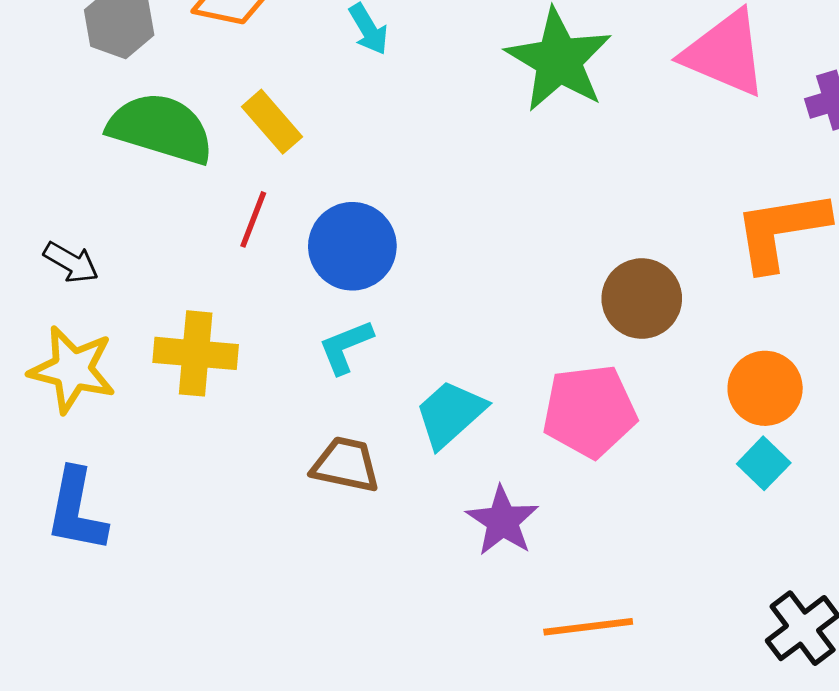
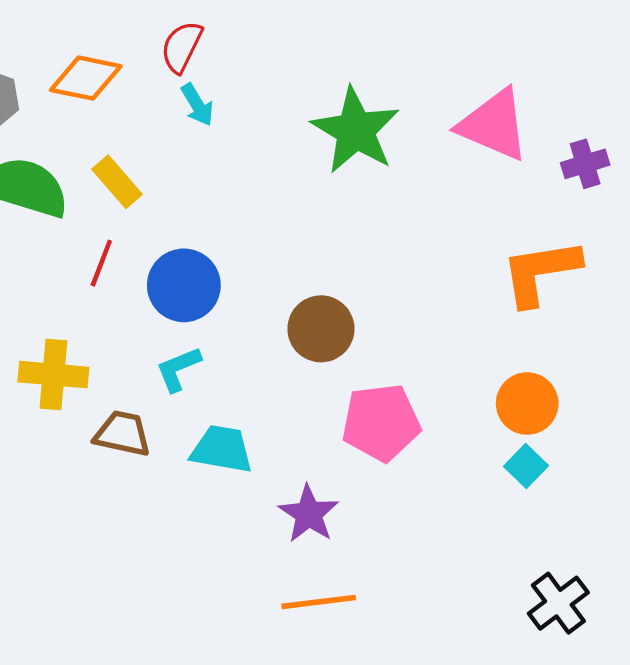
brown circle: (642, 299) -> (321, 329), moved
cyan trapezoid: (450, 414) -> (222, 449), moved, turned 52
brown trapezoid: (346, 465) -> (123, 434), moved
orange line: (588, 627) -> (319, 602), moved

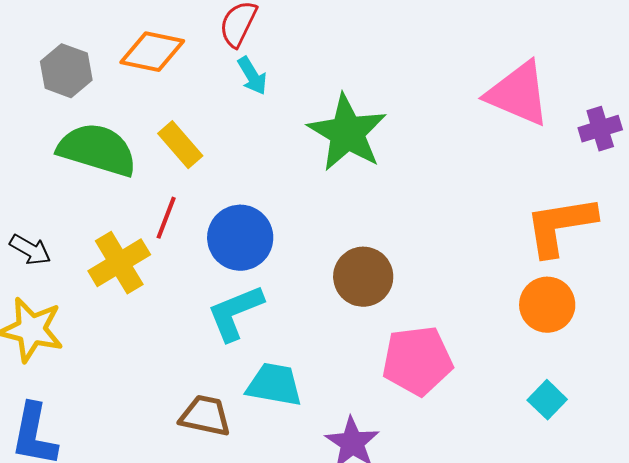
green star: (355, 130) -> (347, 133), moved
cyan L-shape: (178, 369) -> (235, 313), size x1.4
yellow cross: (53, 375) -> (119, 263), moved, turned -36
orange circle: (527, 404) -> (547, 305), moved
brown trapezoid: (123, 434) -> (205, 416), moved

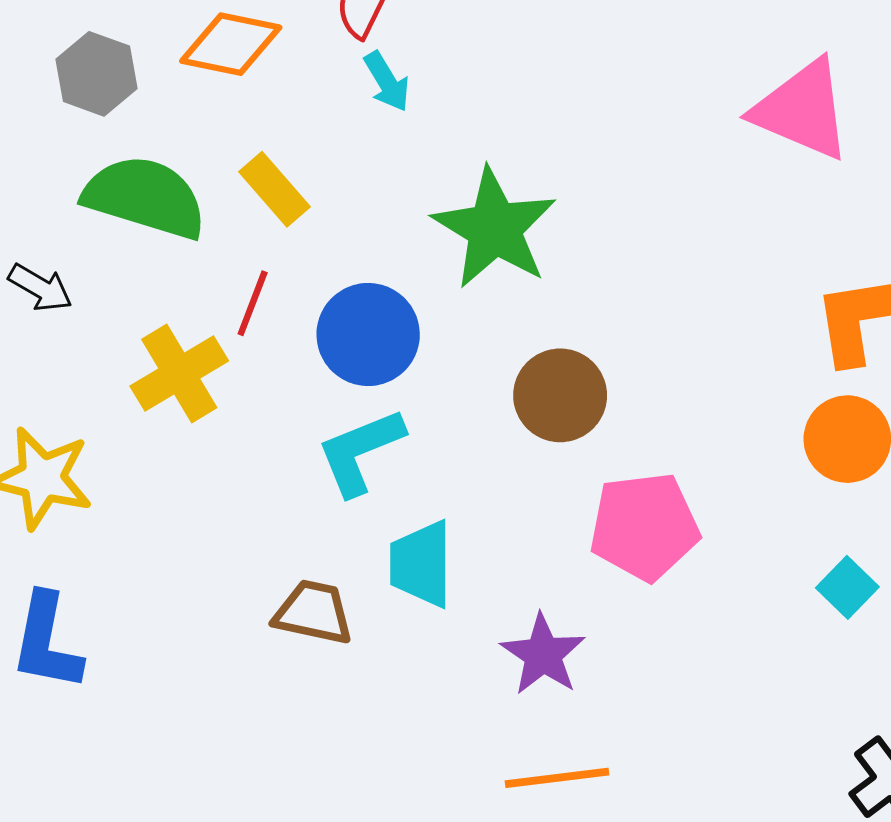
green star: (347, 133) -> (495, 228), moved
black arrow: (30, 250) -> (40, 288), moved
cyan trapezoid: (274, 385) -> (421, 564), turned -100

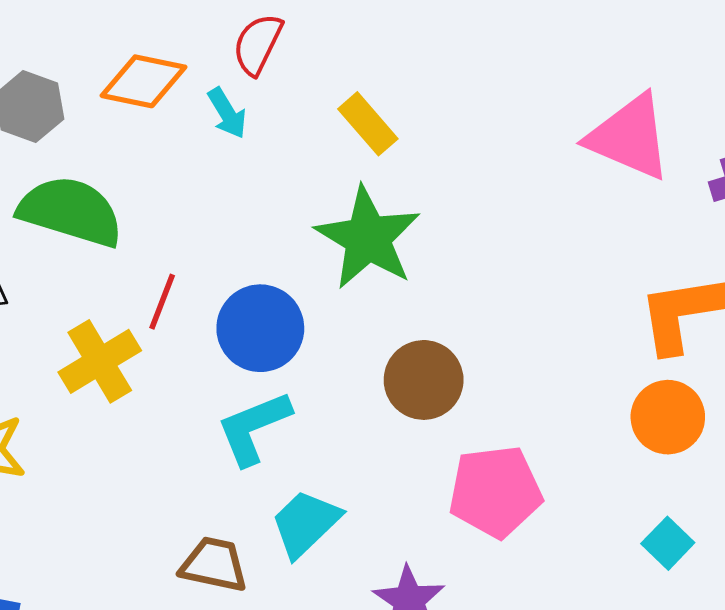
cyan arrow: (387, 82) -> (227, 113), moved
yellow rectangle: (274, 189) -> (368, 124), moved
cyan trapezoid: (421, 564) -> (305, 523), turned 46

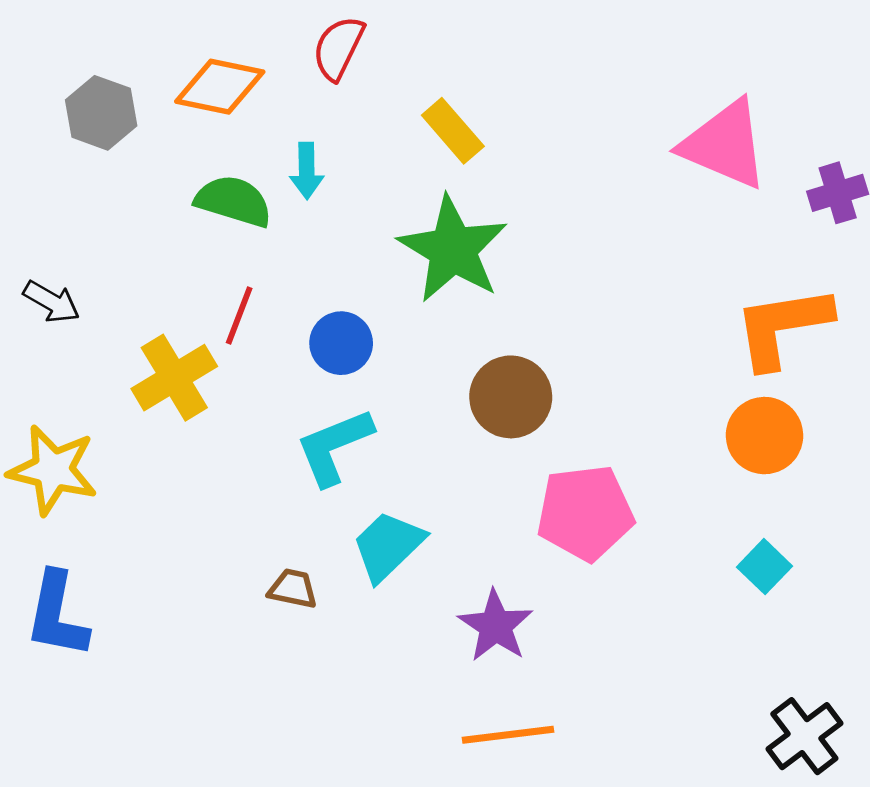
cyan arrow: (227, 113) -> (307, 171), moved, turned 30
green semicircle: (71, 211) -> (234, 201), moved, size x0.7
blue circle: (260, 328) -> (341, 343), size x0.7
brown trapezoid: (214, 564) -> (293, 589), size x0.7

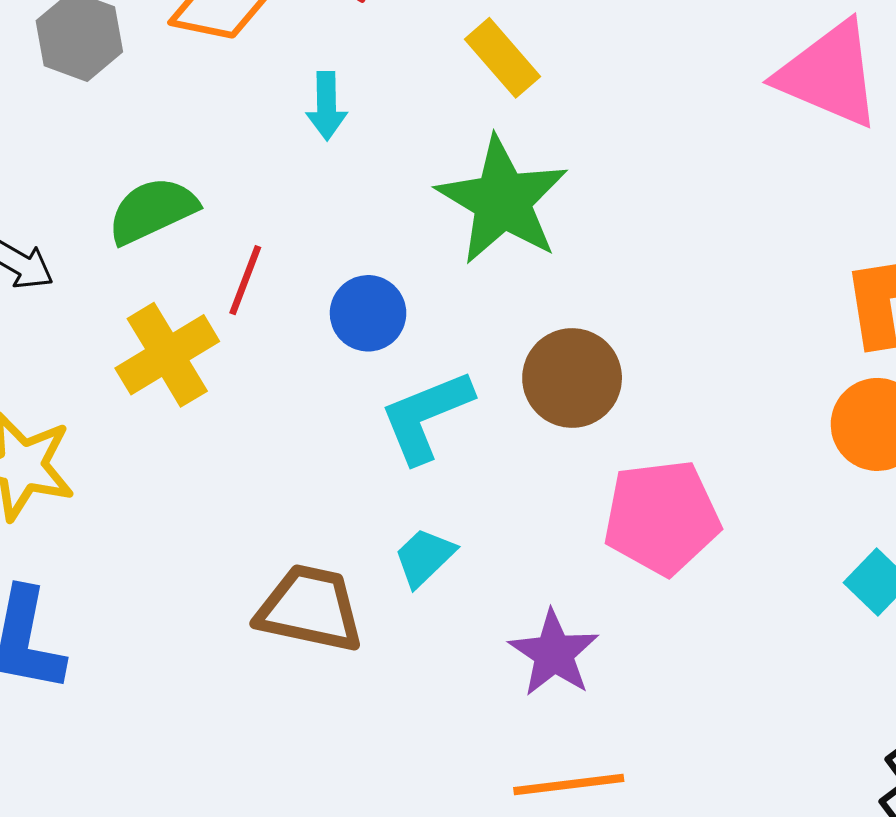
green semicircle: (234, 201) -> (152, 210), moved, turned -42
cyan L-shape: (334, 447) -> (426, 416), moved
cyan trapezoid: (388, 546) -> (424, 557), size x0.7
brown trapezoid: (293, 589) -> (310, 609), size x1.8

